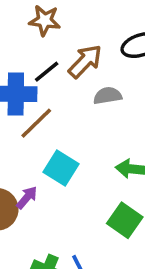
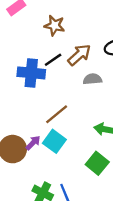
brown line: (36, 123) -> (57, 114), moved
cyan square: (61, 168) -> (54, 141), moved

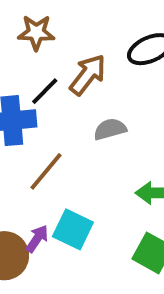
gray semicircle: (92, 79) -> (110, 129), moved
brown line: (57, 114) -> (46, 171), moved

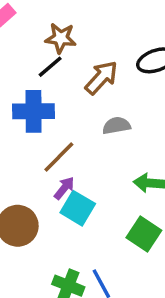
black line: (45, 91) -> (50, 67), moved
purple arrow: (37, 239) -> (64, 188), moved

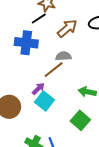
gray semicircle: (116, 126) -> (63, 56), moved
brown line: (59, 157) -> (54, 70), moved

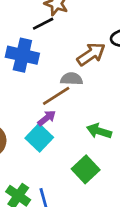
brown arrow: (67, 28) -> (91, 54), moved
purple arrow: (38, 89) -> (47, 118), moved

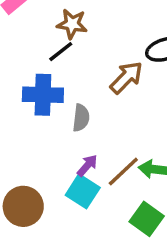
gray semicircle: (72, 79) -> (81, 118), moved, turned 105
brown line: (56, 96) -> (123, 172), moved

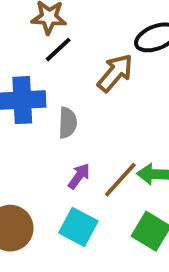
black line: (61, 52) -> (58, 50), moved
cyan square: (83, 191) -> (78, 227), moved

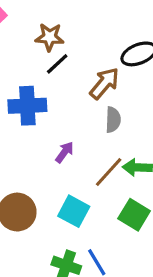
gray semicircle: (68, 123) -> (113, 120), moved
purple arrow: (79, 176) -> (65, 152), moved

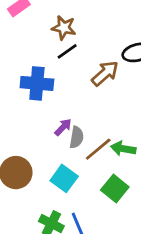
gray semicircle: (113, 120) -> (77, 137), moved

